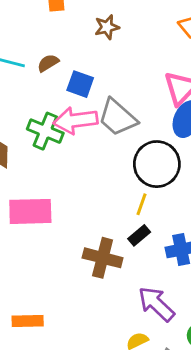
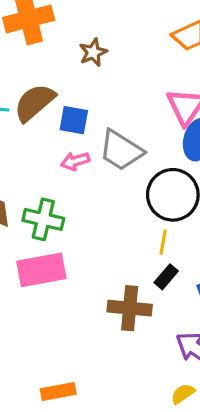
brown semicircle: (48, 63) -> (34, 103), size x1.8
pink arrow: (76, 120) -> (75, 161), size x0.6
green cross: (45, 131) -> (43, 219), moved

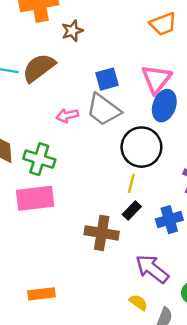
brown star: (93, 52) -> (72, 31), moved
blue square: (74, 120) -> (107, 79), moved, turned -30
yellow semicircle: (183, 394) -> (138, 302), turned 66

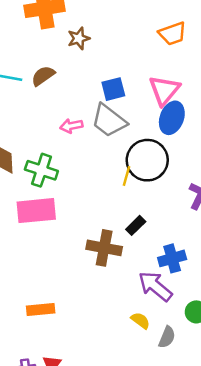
brown semicircle: (39, 68) -> (43, 76), size x0.7
yellow line: (131, 183) -> (127, 176), moved
blue cross: (169, 220) -> (172, 258), moved

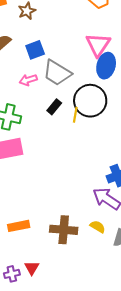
blue square: (113, 89) -> (35, 50), moved
black rectangle: (136, 225) -> (54, 107), moved
brown cross: (104, 248) -> (64, 230), moved

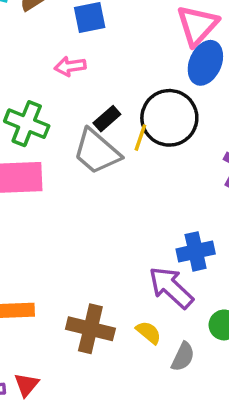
gray trapezoid: (57, 73) -> (97, 152), moved

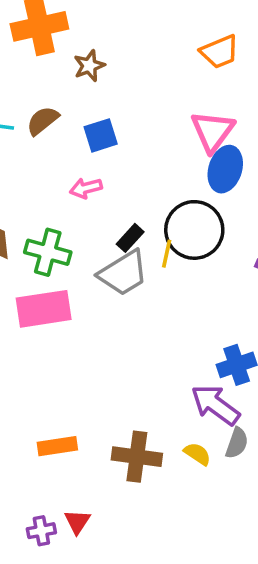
gray trapezoid: (97, 152) -> (123, 273), turned -66
gray semicircle: (183, 357) -> (237, 443), moved

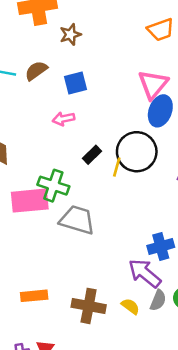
green cross: (48, 252) -> (53, 186), moved
gray trapezoid: (123, 273) -> (77, 220), moved, turned -135

